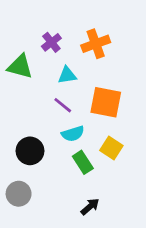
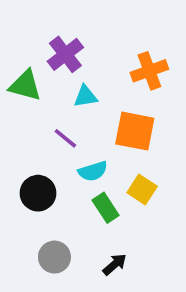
purple cross: (51, 42) -> (65, 54), size x1.4
orange cross: (96, 44) -> (149, 71), moved
purple line: (63, 105) -> (65, 138), moved
gray circle: (19, 194) -> (54, 257), moved

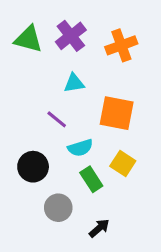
purple cross: (65, 54) -> (71, 36), moved
orange cross: (149, 71) -> (121, 45), moved
green triangle: (25, 85) -> (28, 39), moved
gray circle: (54, 257) -> (58, 208), moved

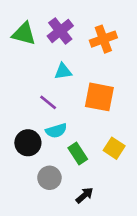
cyan semicircle: (80, 148) -> (56, 131), moved
yellow square: (123, 164) -> (114, 148), moved

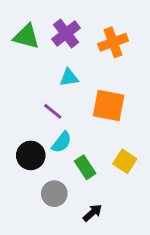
cyan semicircle: (56, 131) -> (62, 142), turned -35

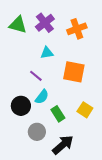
black arrow: (92, 213) -> (63, 145), size x1.6

